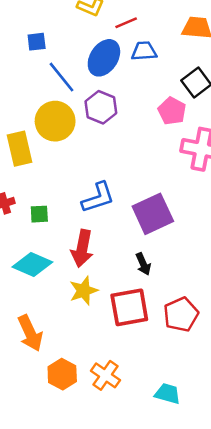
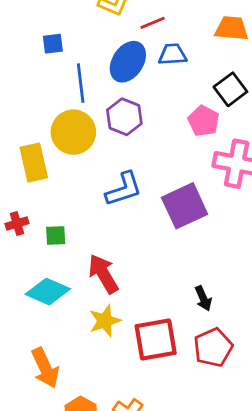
blue line: (61, 77) -> (81, 83), turned 32
blue L-shape: (98, 198) -> (124, 189), moved
purple square: (153, 214) -> (185, 206), moved
red arrow: (82, 248) -> (103, 274), turned 138
black arrow: (143, 264) -> (203, 298), moved

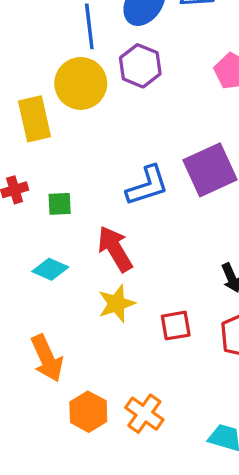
blue L-shape: (124, 189) -> (147, 186), moved
cyan diamond: (48, 292) -> (50, 269), size x0.7
red square: (156, 339) -> (176, 326), size x0.6

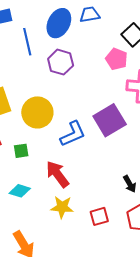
yellow circle: (81, 83) -> (37, 112), moved
yellow star: (117, 304) -> (62, 207), turned 30

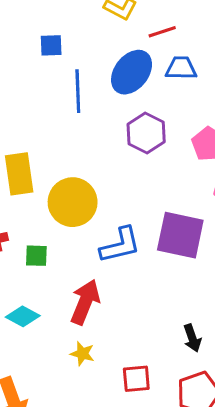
purple hexagon: (61, 62) -> (146, 133), moved
purple square: (110, 120) -> (180, 235), turned 32
red arrow: (58, 174) -> (85, 302), turned 48
yellow star: (62, 207) -> (82, 354), size x0.7

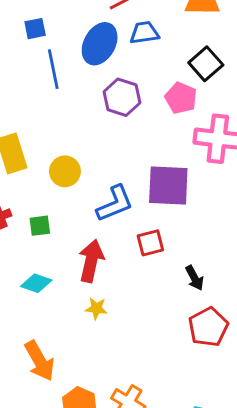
blue square: (51, 45) -> (35, 29), moved
yellow circle: (73, 202) -> (65, 171), size x0.7
red square: (136, 379) -> (150, 243), moved

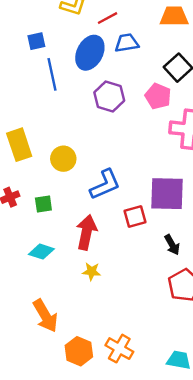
purple square: (168, 186) -> (167, 194), moved

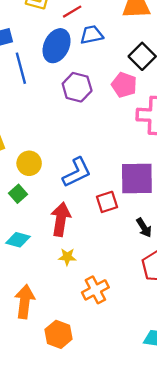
yellow circle: (63, 159) -> (29, 163), moved
green square: (43, 204) -> (18, 194), turned -30
orange arrow: (45, 316) -> (25, 302), turned -140
orange cross: (119, 349) -> (95, 290), moved, turned 35

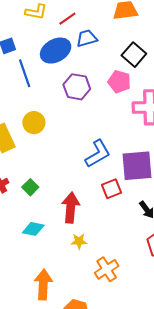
blue ellipse: (57, 46) -> (56, 51), turned 40
yellow circle: (29, 163) -> (34, 123), moved
blue L-shape: (77, 172) -> (98, 154), moved

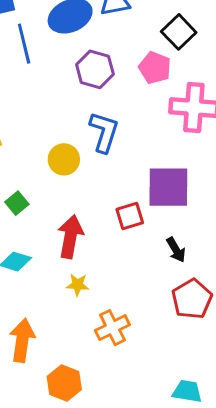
yellow circle: (34, 123) -> (64, 159), moved
blue L-shape: (98, 154) -> (104, 132), moved, turned -48

